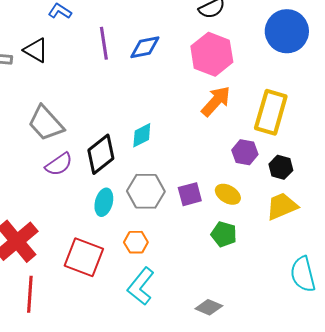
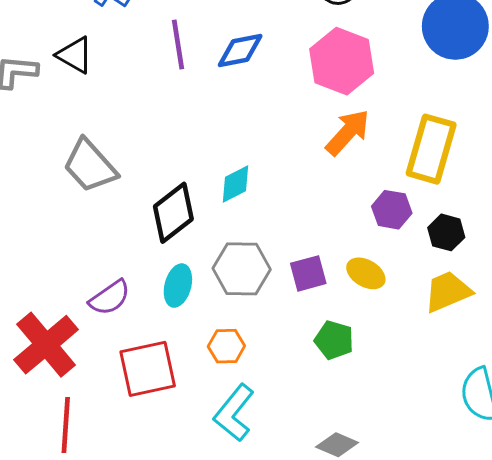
purple semicircle: (59, 164) -> (110, 298), moved
green pentagon: (224, 234) -> (334, 340), moved
red square: (84, 257) -> (148, 369), turned -33

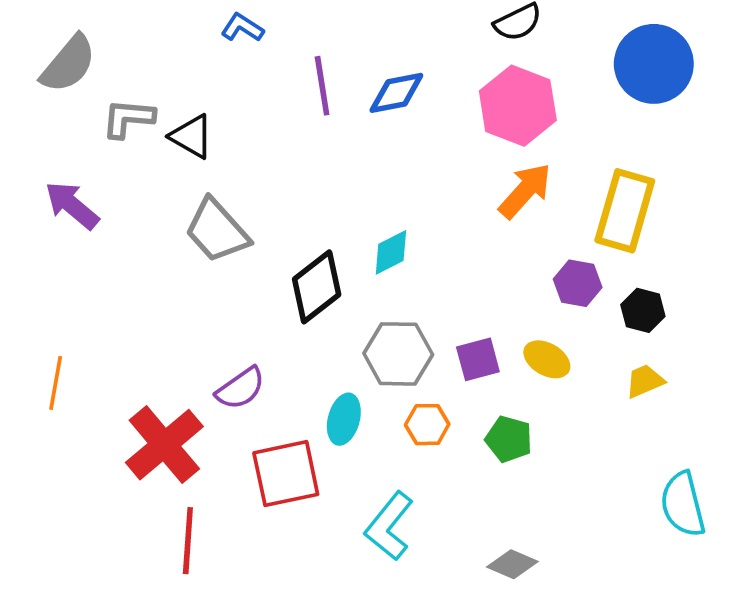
black triangle: (75, 55) -> (192, 136), moved
cyan ellipse: (178, 286) -> (344, 419), moved
yellow trapezoid: (448, 292) -> (645, 381), size x0.7
orange hexagon: (226, 346) -> (427, 425), moved

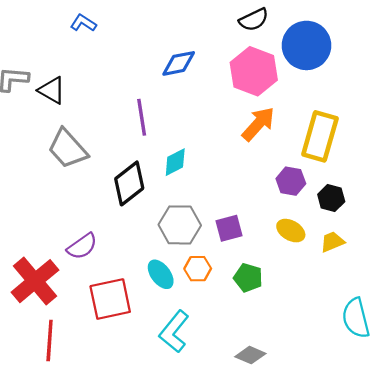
blue circle: (654, 64) -> (307, 45), moved
purple line: (322, 86) -> (142, 117), moved
yellow ellipse: (547, 359) -> (291, 231), moved
cyan ellipse: (344, 419) -> (161, 274), moved, turned -52

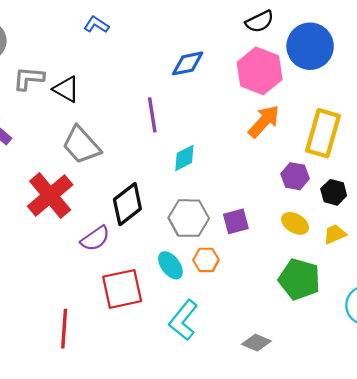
black diamond: (129, 183) -> (127, 204), moved
green pentagon: (248, 278) -> (299, 279), moved, size x1.5
red cross: (35, 281) -> (50, 196), moved

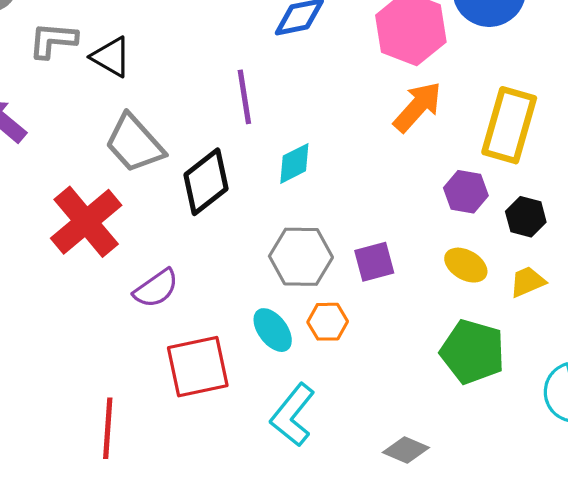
black diamond: (127, 204) -> (206, 182), moved

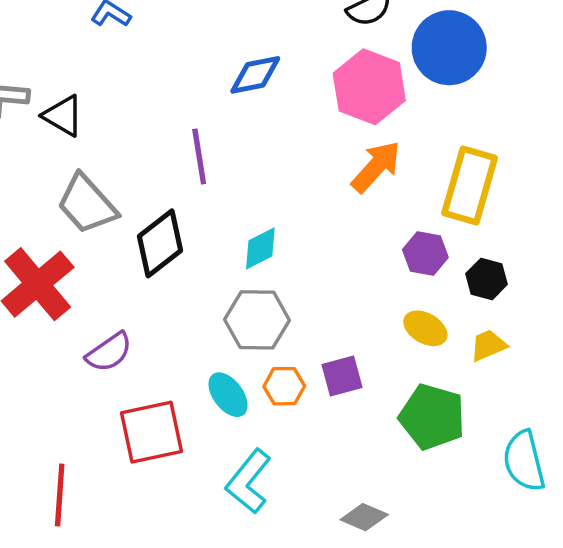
cyan diamond: (294, 163) -> (260, 248), moved
purple square: (374, 262) -> (342, 376), moved

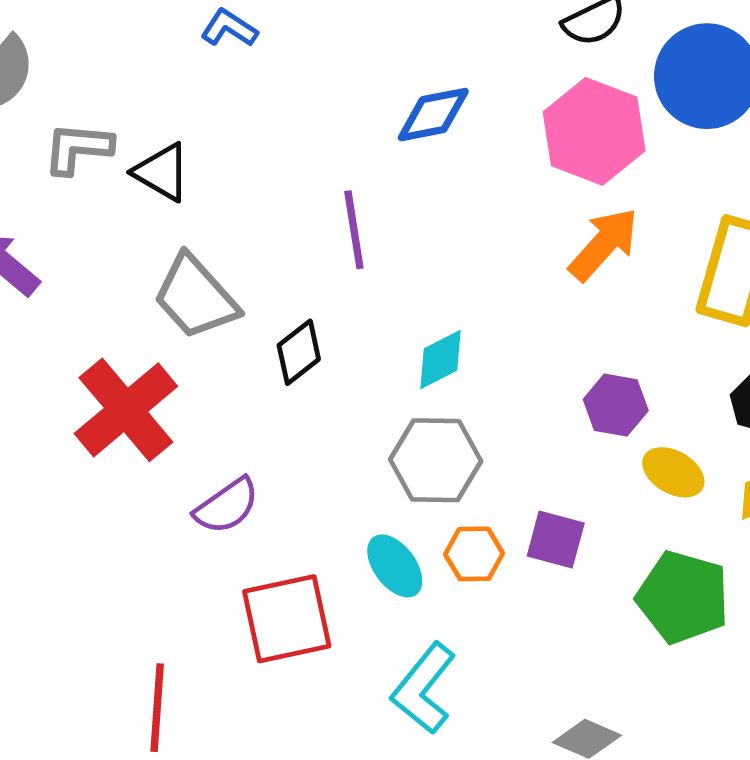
black diamond: (160, 243) -> (299, 352), size x0.7
purple hexagon: (425, 254) -> (616, 405), moved
purple square: (342, 376) -> (556, 540), turned 30

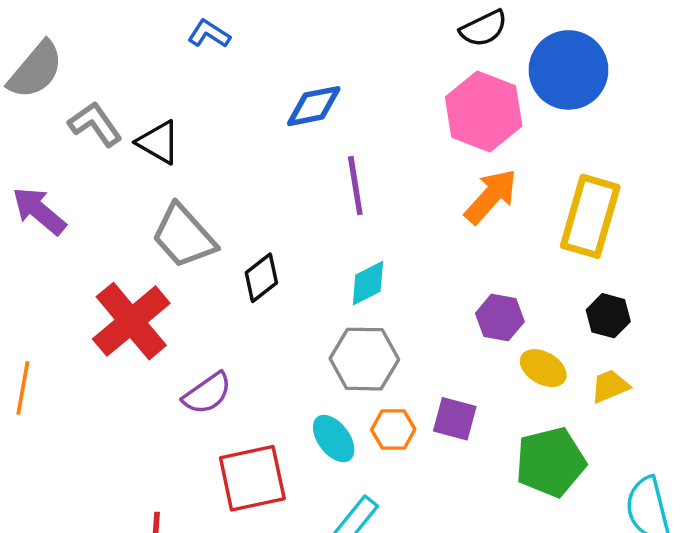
blue diamond: (433, 115) -> (314, 106), moved
gray L-shape: (78, 148) -> (95, 124), turned 50
purple line: (354, 230) -> (355, 186), moved
green pentagon: (683, 597) -> (550, 462), turned -30

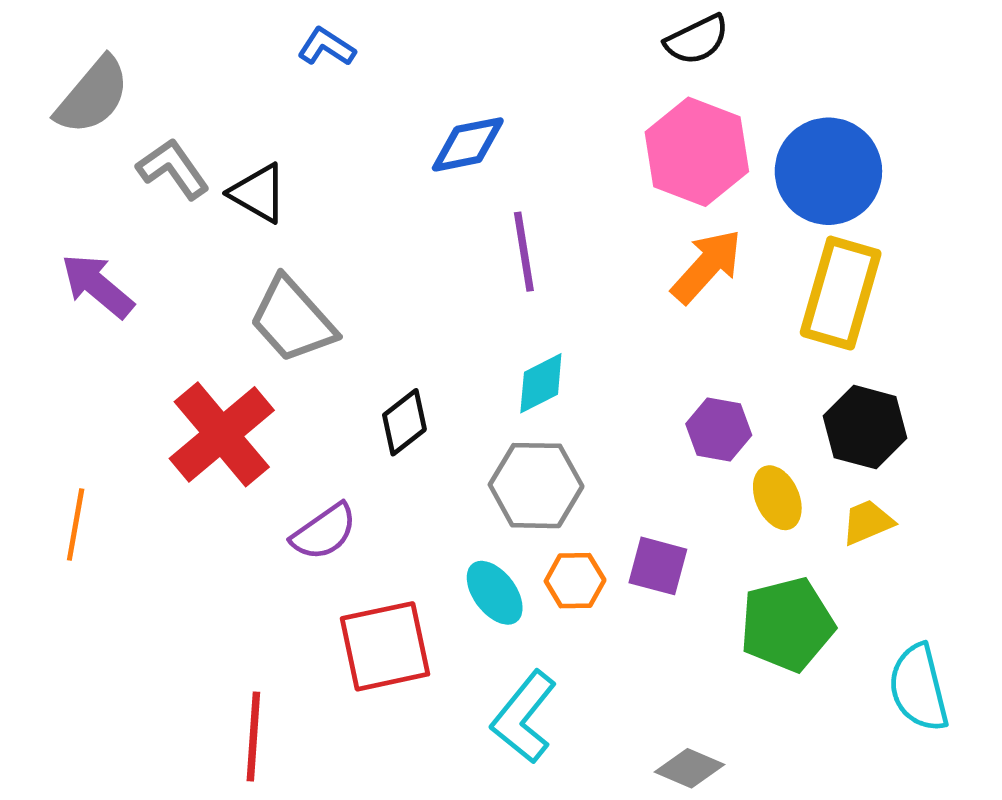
blue circle: (569, 70) -> (828, 171), moved
black diamond: (261, 278) -> (404, 422), moved
black hexagon: (608, 316) -> (865, 427), size x1.4
yellow ellipse: (543, 368) -> (777, 498), turned 36

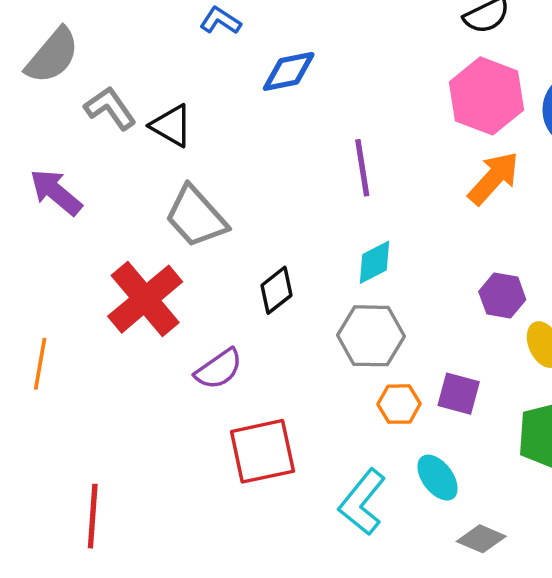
blue diamond: (468, 144) -> (289, 71), moved
cyan ellipse: (495, 593) -> (438, 478), moved
red line: (253, 737) -> (93, 516), moved

